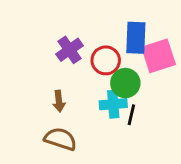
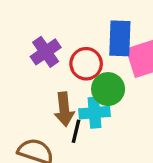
brown arrow: (59, 101) -> (64, 109), moved, size x1.4
black line: (131, 115) -> (76, 131), moved

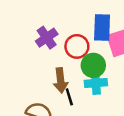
cyan cross: (95, 113) -> (96, 83), moved
black line: (76, 131) -> (69, 97), turned -30

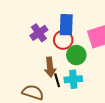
blue rectangle: (102, 28) -> (66, 25), moved
cyan cross: (96, 83) -> (73, 79), moved

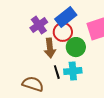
blue rectangle: (66, 25) -> (66, 17), turned 50
brown arrow: (50, 67) -> (50, 48), moved

